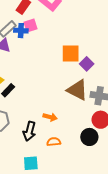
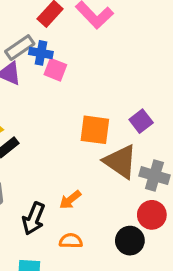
pink square: (30, 26) -> (55, 70), moved, turned 32
orange square: (71, 53) -> (95, 130), moved
orange arrow: (50, 117) -> (70, 200), turned 120

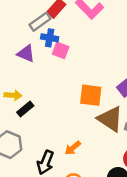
gray rectangle: (20, 48) -> (40, 22), moved

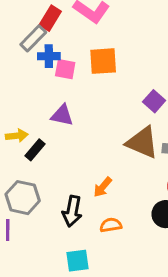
purple triangle: (26, 54) -> (62, 115), moved
orange square: (91, 95) -> (103, 61), moved

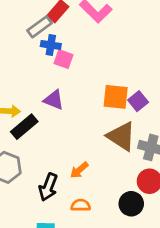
orange square: (103, 61) -> (116, 97), moved
black rectangle: (35, 150) -> (24, 127), size x1.4

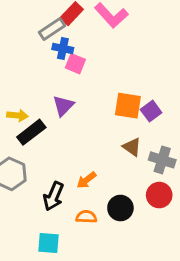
purple triangle: (54, 100) -> (63, 106), turned 50
brown triangle: (121, 136) -> (132, 147), size x0.6
black circle: (131, 204) -> (120, 208), moved

